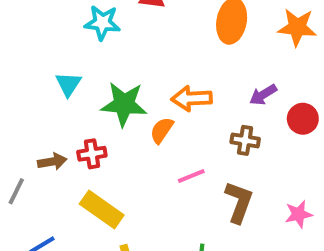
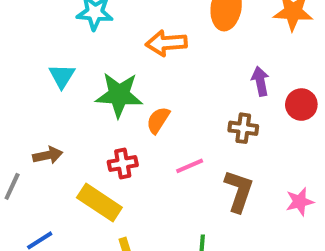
purple arrow: (263, 95) -> (260, 81), turned 112
orange arrow: (192, 98) -> (166, 43), moved
red cross: (92, 154) -> (123, 164), moved

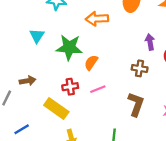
pink line: (190, 166) -> (98, 89), moved

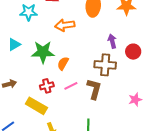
cyan triangle: (37, 36) -> (14, 44), turned 32
brown cross: (140, 68) -> (105, 65), size x1.5
brown L-shape: (136, 104) -> (94, 89), moved

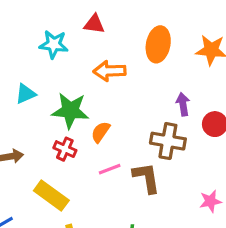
red cross: (47, 86) -> (65, 149), moved, turned 32
brown L-shape: (94, 89) -> (146, 178), turned -30

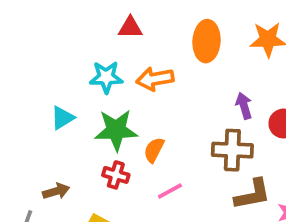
cyan star: (54, 44) -> (106, 77), moved
brown L-shape: (146, 178) -> (253, 194), moved, turned 96

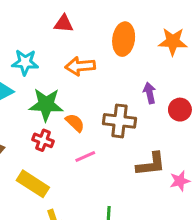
cyan star: (106, 77) -> (25, 62), moved
orange semicircle: (154, 150) -> (75, 123), turned 102
brown cross: (232, 150) -> (119, 121), moved

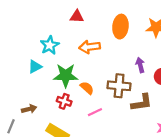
cyan star: (25, 62) -> (50, 45), turned -30
brown L-shape: (151, 164) -> (142, 103), moved

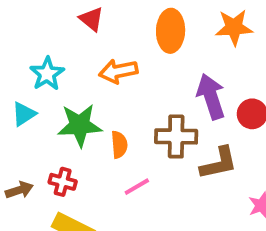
red triangle: (77, 17) -> (91, 19), turned 40
purple arrow: (140, 65) -> (211, 97), size x1.6
orange semicircle: (87, 88) -> (119, 145), turned 48
red cross: (64, 101) -> (63, 182), moved

